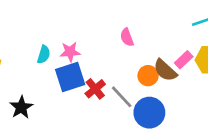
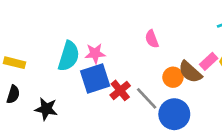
cyan semicircle: (44, 55) -> (69, 56), size x1.6
black star: (21, 107) -> (46, 109), turned -30

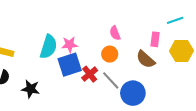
pink rectangle: (209, 61) -> (155, 39), moved, turned -40
orange circle: (173, 77) -> (110, 54), moved

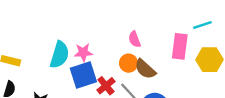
pink rectangle: (155, 39) -> (180, 46), size x1.5
brown semicircle: (146, 59) -> (145, 69), moved

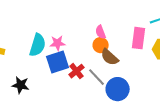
orange circle: (129, 63) -> (101, 45), moved

